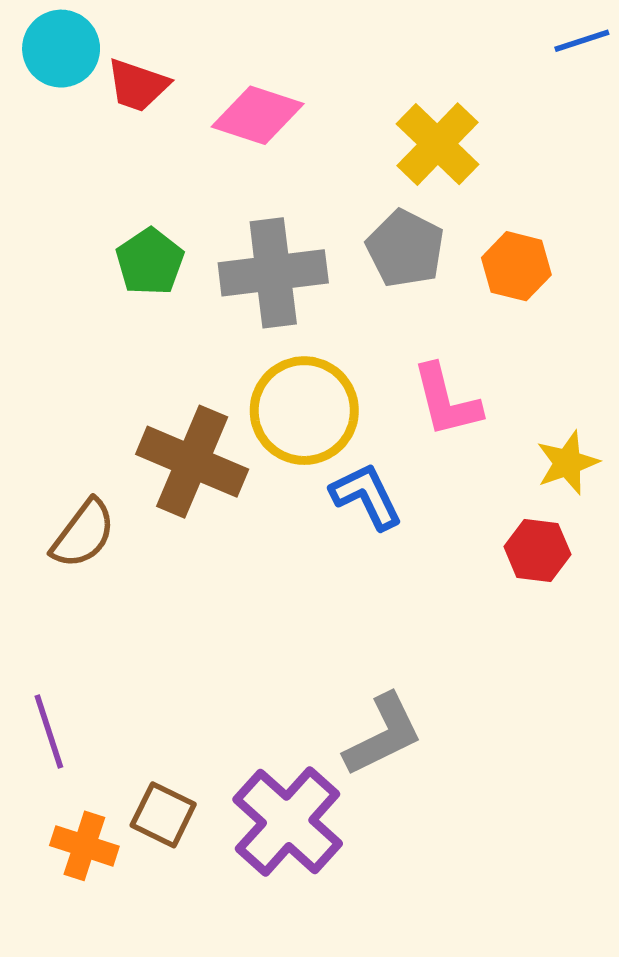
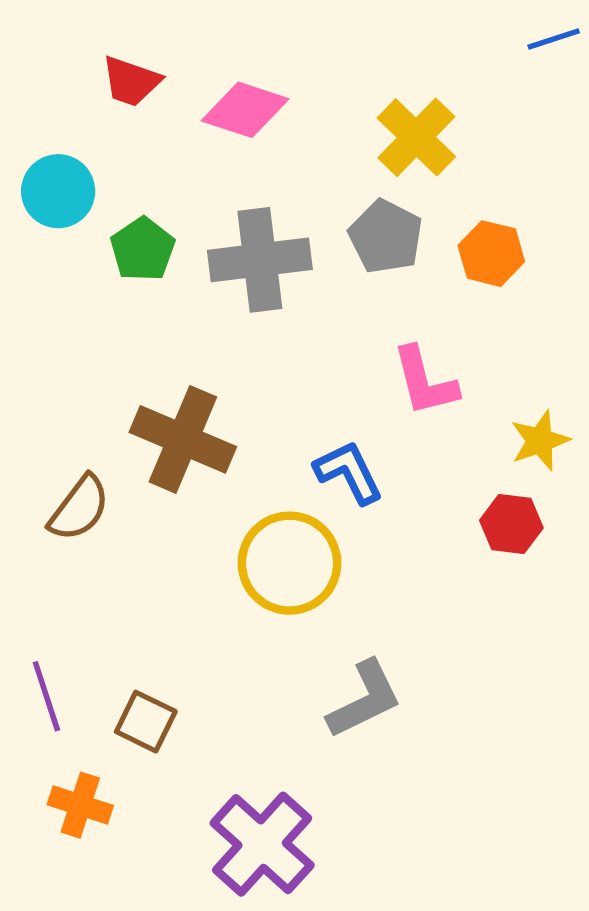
cyan circle: (61, 49) -> (58, 191), moved
yellow circle: (304, 411) -> (290, 563), moved
brown square: (163, 815) -> (146, 722), moved
purple cross: (288, 821) -> (262, 844), moved

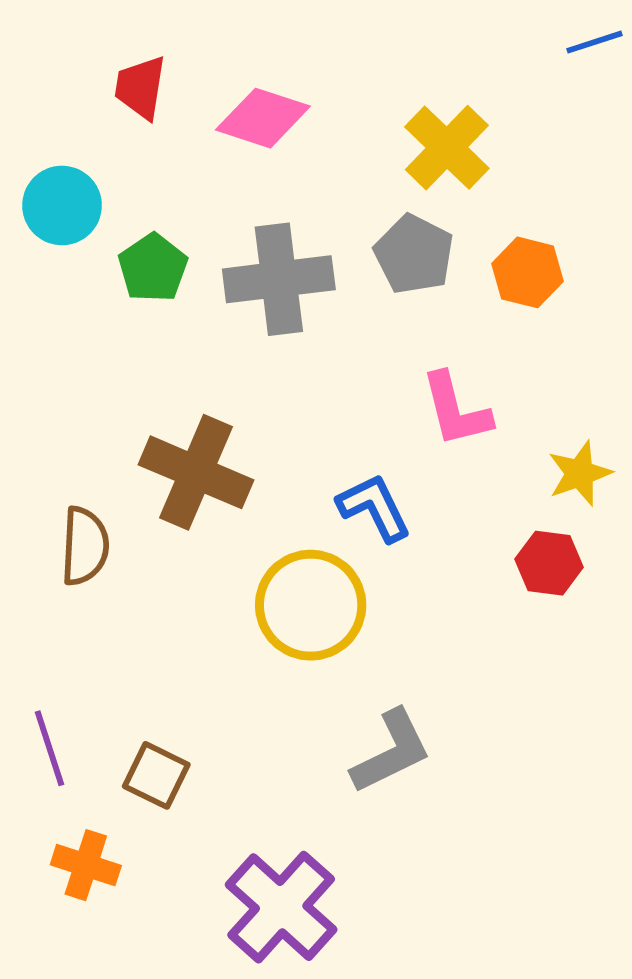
red trapezoid: (131, 81) -> (140, 87), turned 80
brown semicircle: (79, 508) -> (85, 546), turned -34

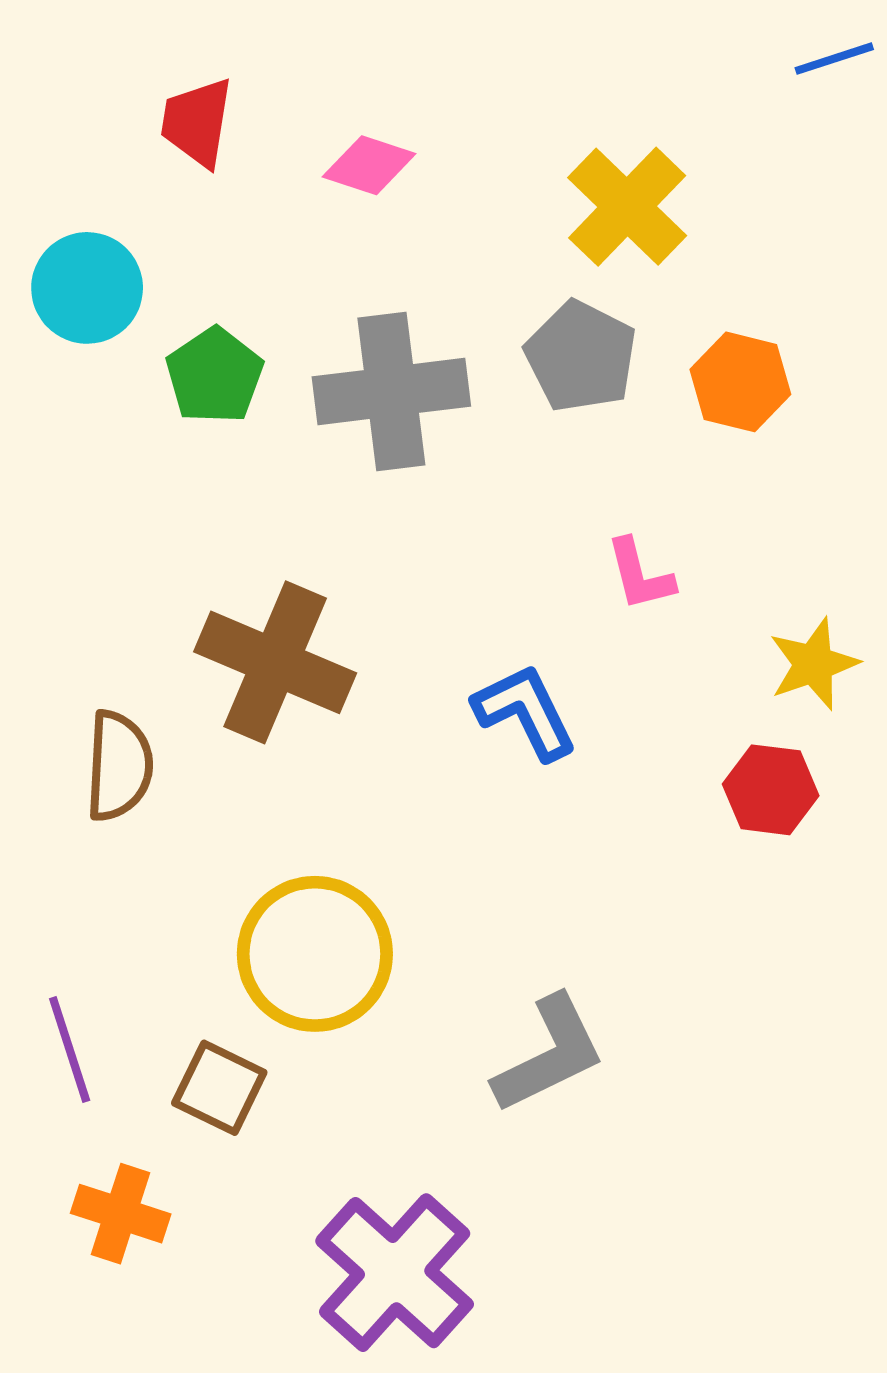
pink diamond: (263, 118) -> (369, 165), size x0.7
pink L-shape: (456, 410) -> (640, 575), size x0.7
yellow circle: (311, 605) -> (315, 954), moved

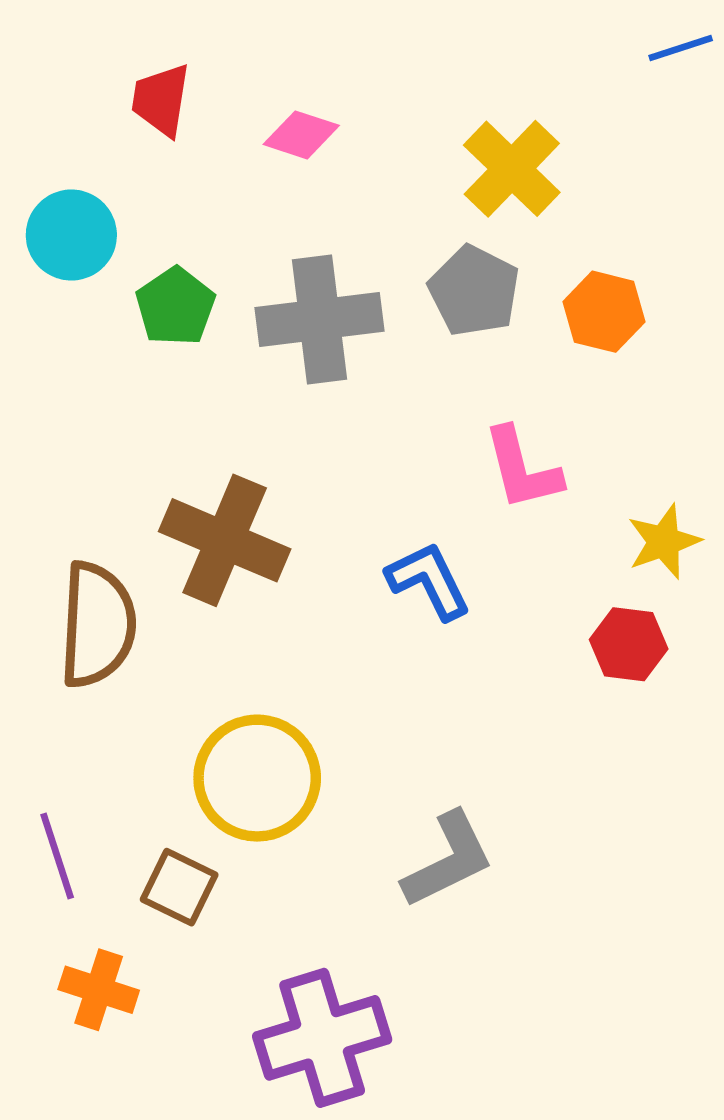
pink L-shape: (640, 575) -> (522, 469), size x1.4
brown semicircle: (119, 766) -> (97, 625), size x1.4
purple cross: (395, 1273) -> (322, 1038), turned 31

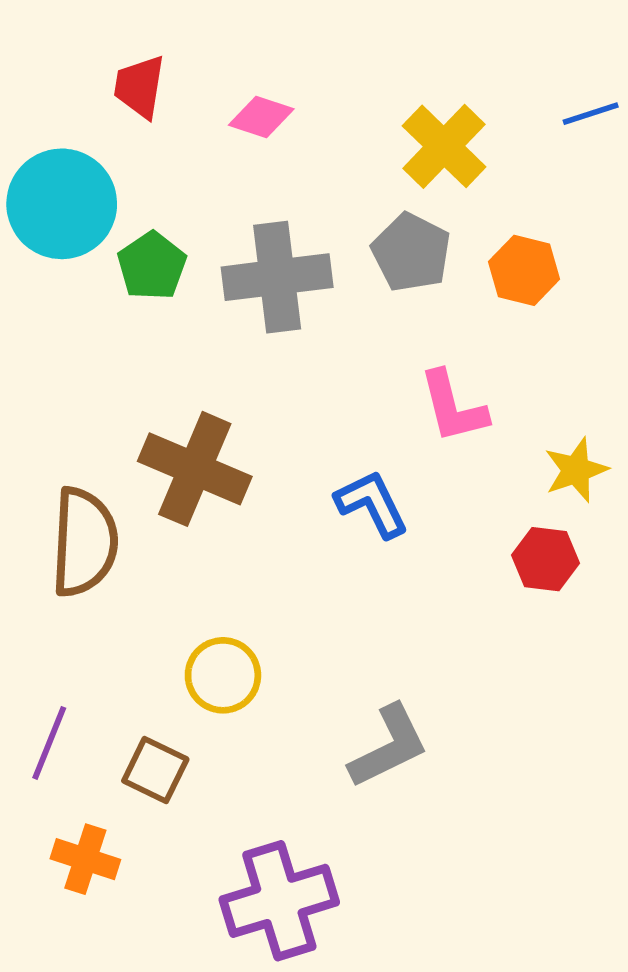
blue line: (681, 48) -> (591, 114), moved
cyan circle: (71, 235) -> (62, 204), size x1.4
yellow circle: (257, 778) -> (223, 675), size x0.7
purple line: (57, 856) -> (49, 743), turned 40

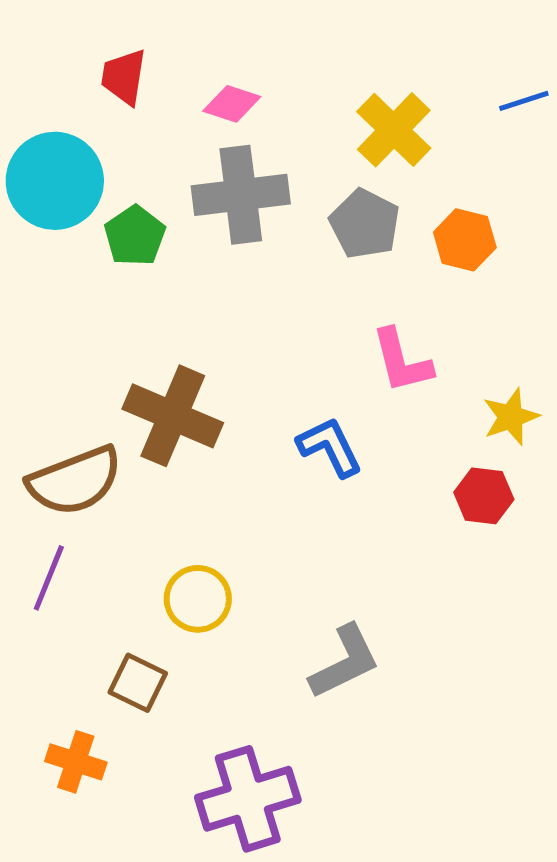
gray cross: (277, 277) -> (241, 195), moved
brown semicircle: (84, 542) -> (75, 481), turned 66
purple line: (49, 743) -> (49, 578), moved

